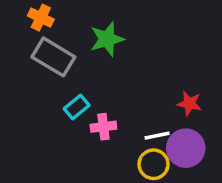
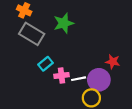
white line: (157, 136) -> (79, 79), moved
purple circle: (186, 148) -> (99, 80), moved

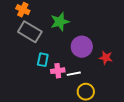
cyan rectangle: (45, 64) -> (43, 60), turned -40
purple circle: (99, 80) -> (82, 47), moved

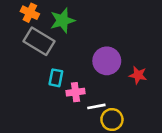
green star: (60, 22) -> (62, 20), moved
white line: (74, 74) -> (96, 106), moved

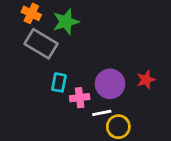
purple circle: (107, 61) -> (110, 84), moved
red star: (138, 75) -> (146, 80), turned -30

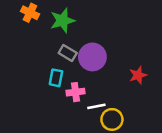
gray rectangle: (41, 44) -> (68, 53), moved, size x0.6
purple circle: (110, 84) -> (92, 57), moved

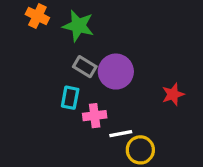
green star: (62, 21) -> (78, 26), turned 30

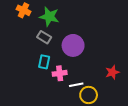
gray rectangle: (85, 67) -> (44, 37), moved
red star: (173, 94) -> (112, 72), moved

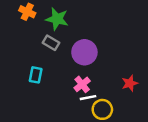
cyan rectangle: (44, 62) -> (36, 75), moved
pink cross: (60, 73) -> (82, 84), moved, turned -32

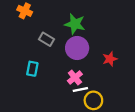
green star: (57, 19) -> (75, 24), moved
red star: (130, 83) -> (110, 59), moved

